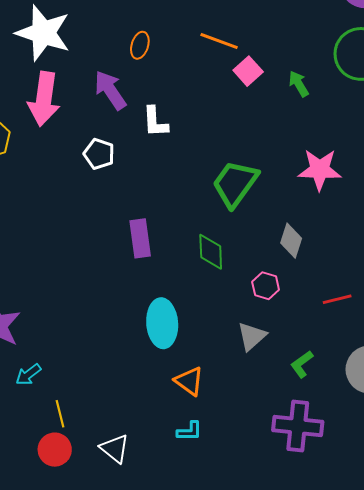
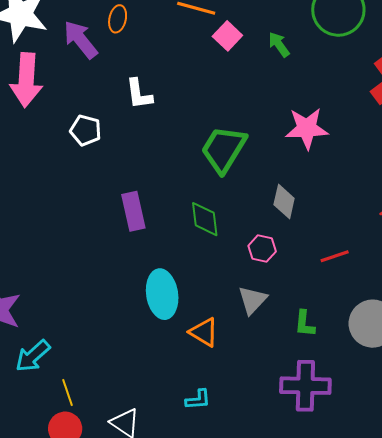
purple arrow: (110, 90) -> (80, 40), moved
green L-shape: (302, 364) -> (305, 324), turned -44
cyan arrow: (28, 375) -> (33, 356), size x1.4
orange triangle: (189, 381) -> (204, 332), moved

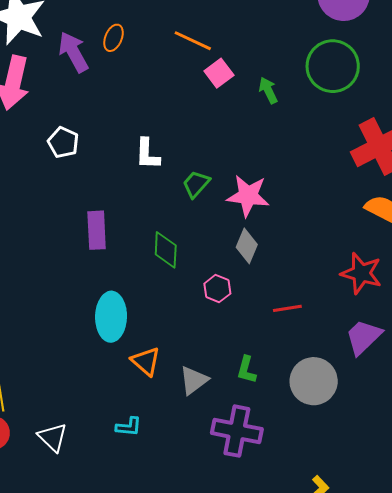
white L-shape: (139, 94) -> (147, 154), moved
pink star: (307, 128) -> (248, 196), moved
green trapezoid: (224, 149) -> (196, 184), size x0.6
gray triangle: (252, 300) -> (194, 380), moved

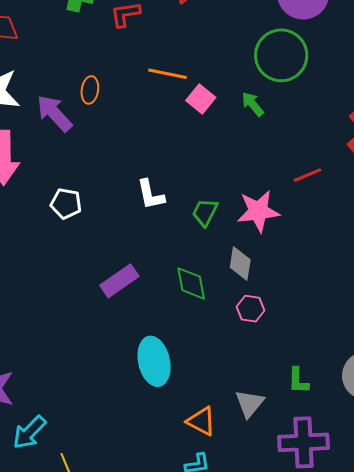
green circle: (333, 66) -> (281, 55), moved
purple rectangle: (97, 230) -> (119, 281), turned 72
gray diamond: (247, 246) -> (240, 264), moved
red line: (287, 308) -> (307, 175), moved
orange triangle: (146, 361) -> (201, 421), moved

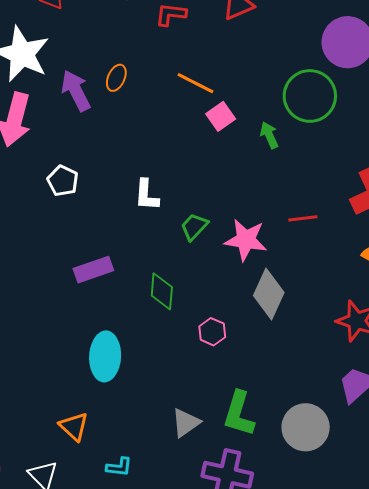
gray diamond: (240, 264) -> (269, 294), moved, size x1.4
green L-shape: (298, 381) -> (239, 414), size x1.6
orange triangle: (201, 421) -> (74, 426), moved

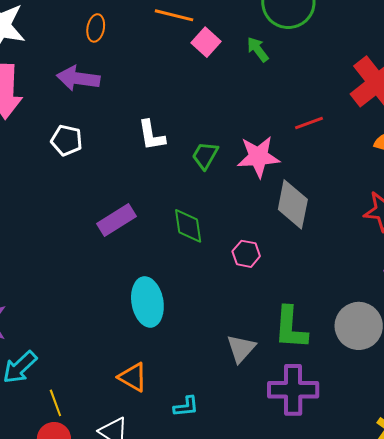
purple arrow: (76, 91) -> (78, 78), moved, turned -42

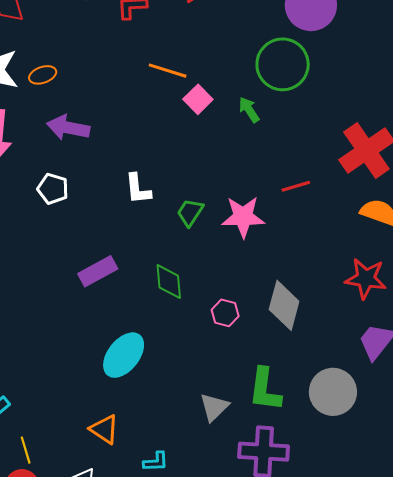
orange ellipse: (96, 28) -> (43, 75), moved, turned 56
gray diamond: (293, 204) -> (284, 305), moved
cyan ellipse: (147, 302) -> (124, 355), turned 45

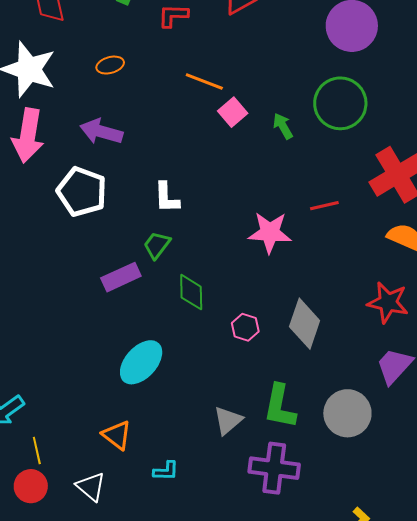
green circle: (283, 64) -> (340, 103), moved
orange ellipse: (43, 75) -> (110, 65), moved
white pentagon: (53, 189) -> (82, 192), size x1.6
green trapezoid: (190, 212) -> (157, 245), moved

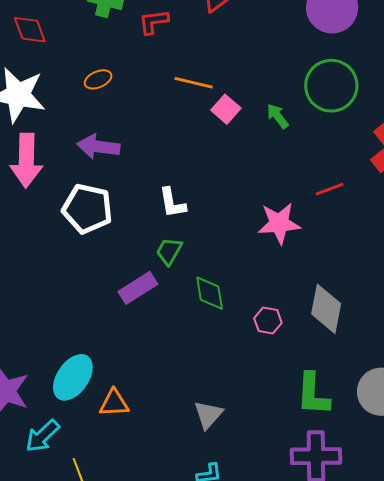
cyan ellipse: (141, 362) -> (73, 377), moved
gray triangle: (228, 420) -> (208, 415), moved
orange triangle: (117, 435) -> (114, 403), moved, turned -32

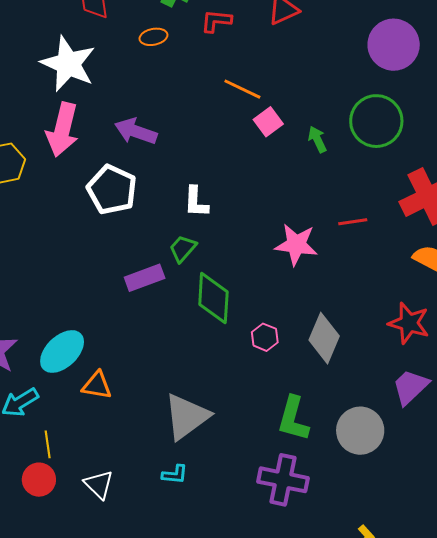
orange ellipse: (98, 79) -> (153, 37), moved
green diamond: (210, 293) -> (213, 298), size x1.4
gray triangle: (208, 415) -> (187, 417), size x1.6

